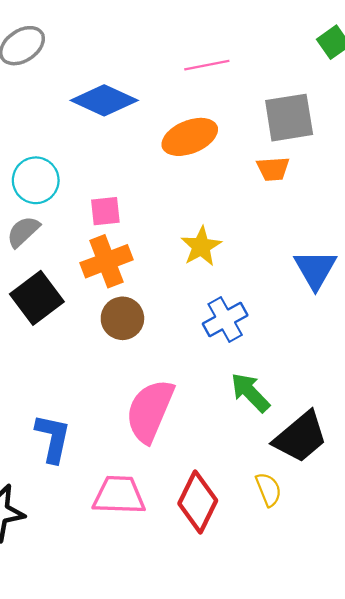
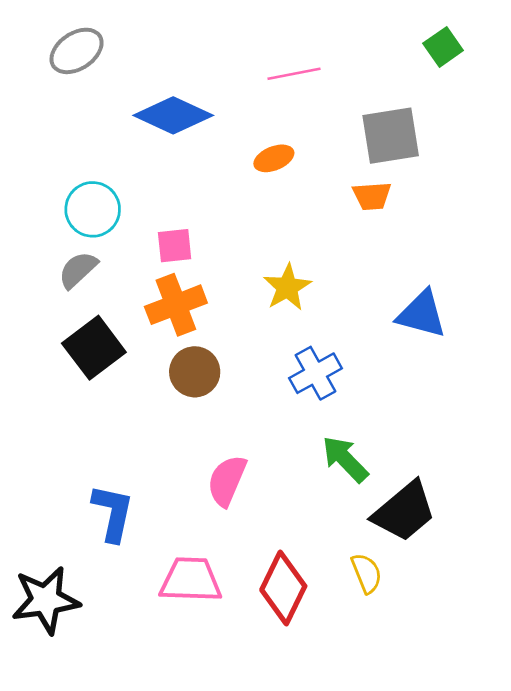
orange ellipse: (190, 137) -> (274, 158), size x0.6
blue triangle: (315, 269) -> (422, 314), turned -45
pink semicircle: (150, 411) -> (227, 481), size x0.7

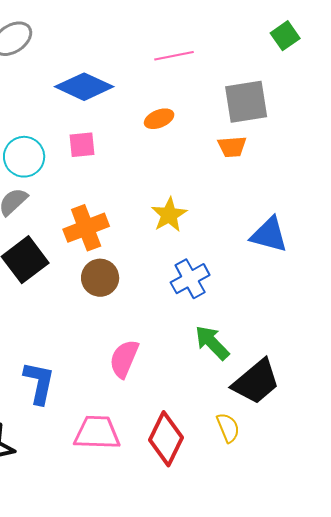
pink square: (175, 246) -> (82, 145), moved

